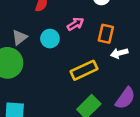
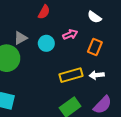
white arrow: (119, 53) -> (97, 75), moved

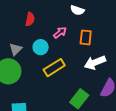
yellow rectangle: (71, 75) -> (54, 68), moved
white arrow: (97, 75) -> (95, 63), size x1.5

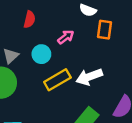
orange rectangle: (86, 37) -> (105, 30), moved
white arrow: (95, 63) -> (89, 77), moved

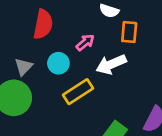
red semicircle: (29, 19) -> (43, 24), size x1.5
white arrow: (89, 77) -> (111, 64), moved

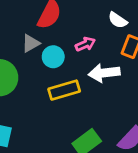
gray triangle: (23, 67) -> (31, 43), moved

